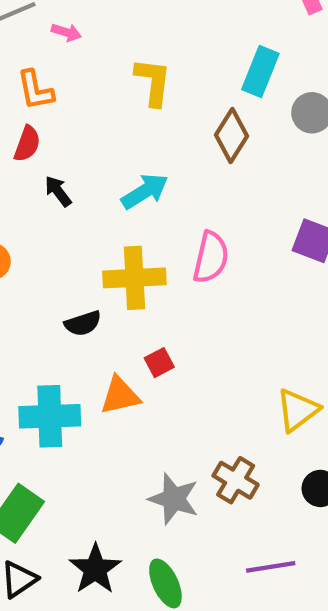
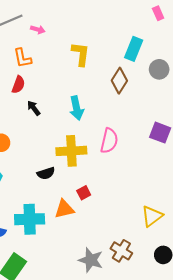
cyan arrow: (145, 191) -> (77, 108), turned 110

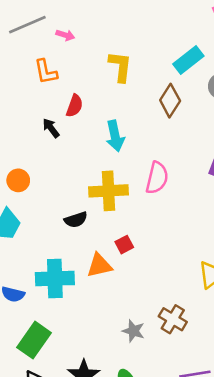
cyan rectangle: (134, 49) -> (188, 60), turned 30
red semicircle: (18, 85) -> (74, 106), moved
black arrow: (34, 108) -> (51, 128), moved
gray star: (91, 260) -> (133, 331), size x0.7

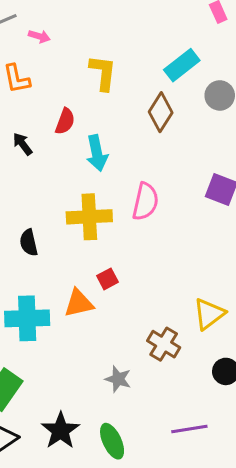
red semicircle: (74, 106) -> (65, 121), moved
black semicircle: (76, 220) -> (29, 243), moved, turned 95
brown cross: (173, 319) -> (164, 344), moved

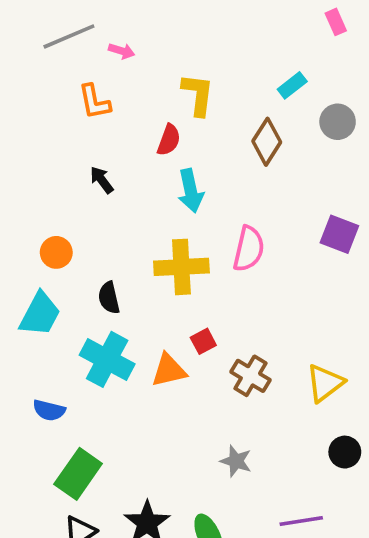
cyan rectangle: (182, 65) -> (292, 85), size x0.7
red semicircle: (65, 121) -> (169, 140), moved
cyan cross: (27, 318) -> (107, 359), moved, turned 30
brown cross: (164, 344) -> (250, 376), moved
gray star: (118, 379) -> (236, 461), moved

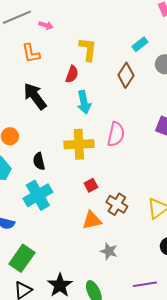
black arrow: (102, 180) -> (35, 96), size x1.8
cyan cross: (107, 359) -> (38, 195), turned 32
orange triangle: (169, 370) -> (92, 220), moved

